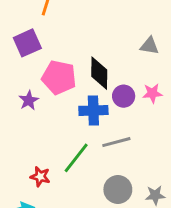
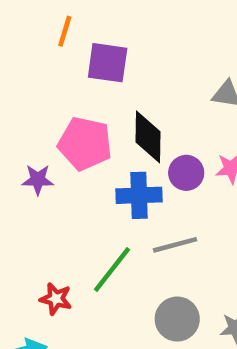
purple square: (27, 43) -> (108, 63), moved, turned 32
purple star: (29, 100) -> (38, 180), turned 30

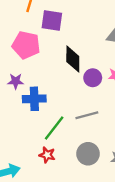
pink pentagon: (85, 144) -> (26, 45), moved
blue cross: (139, 195) -> (34, 99), moved
red star: (56, 299) -> (47, 155), moved

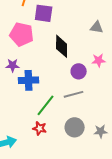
purple circle: (93, 78) -> (79, 71), moved

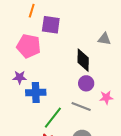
black diamond: (62, 46) -> (83, 60), moved
pink star: (99, 60) -> (106, 97), moved
gray line: (74, 94) -> (81, 107), turned 36

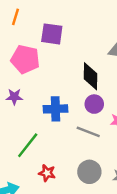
orange line: (32, 11) -> (16, 17), moved
blue cross: (36, 92) -> (55, 109), moved
green line: (53, 118) -> (28, 145), moved

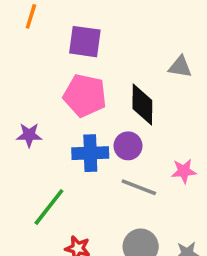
pink pentagon: (25, 59) -> (85, 96), moved
purple circle: (94, 104) -> (128, 146), moved

